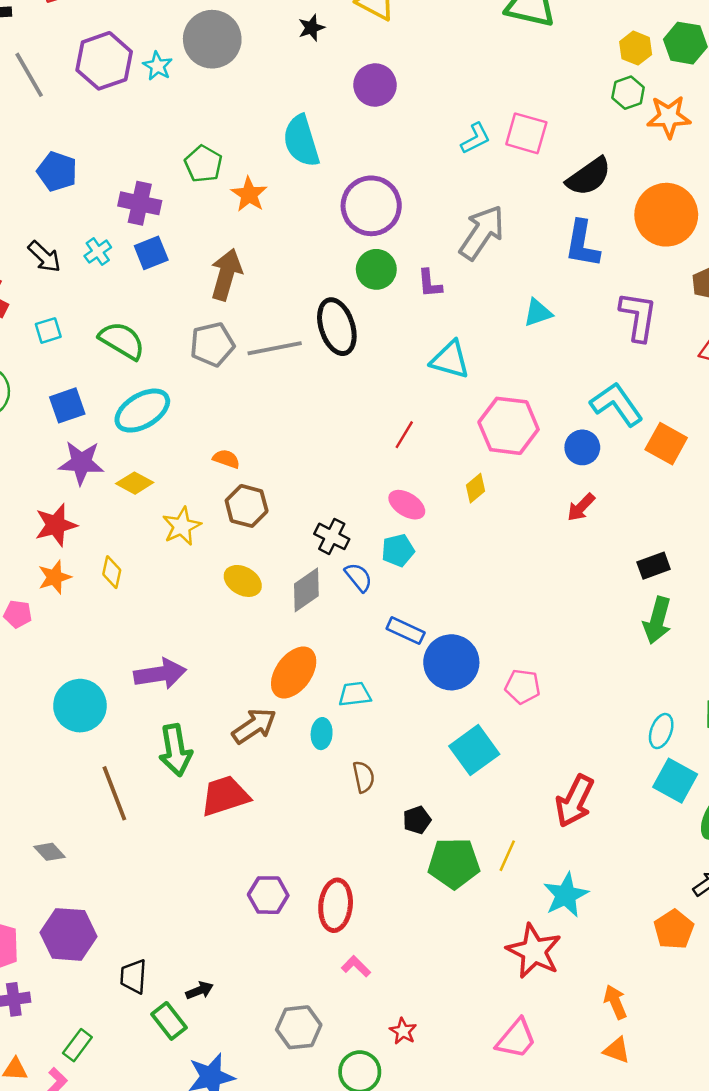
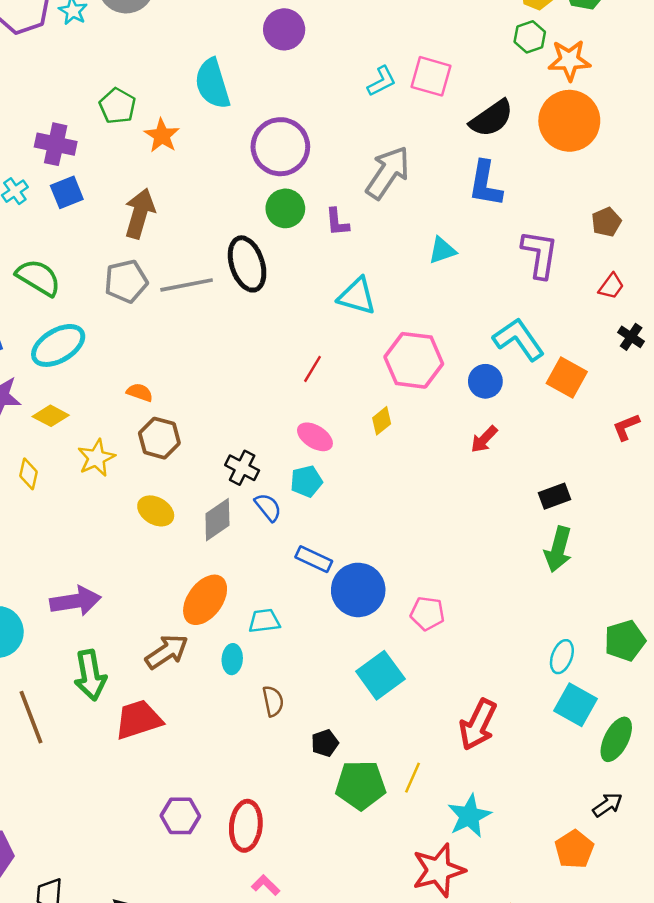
orange circle: (666, 215) -> (569, 121), moved
yellow diamond: (112, 572) -> (29, 474), moved
red star: (534, 951) -> (438, 870), turned 30

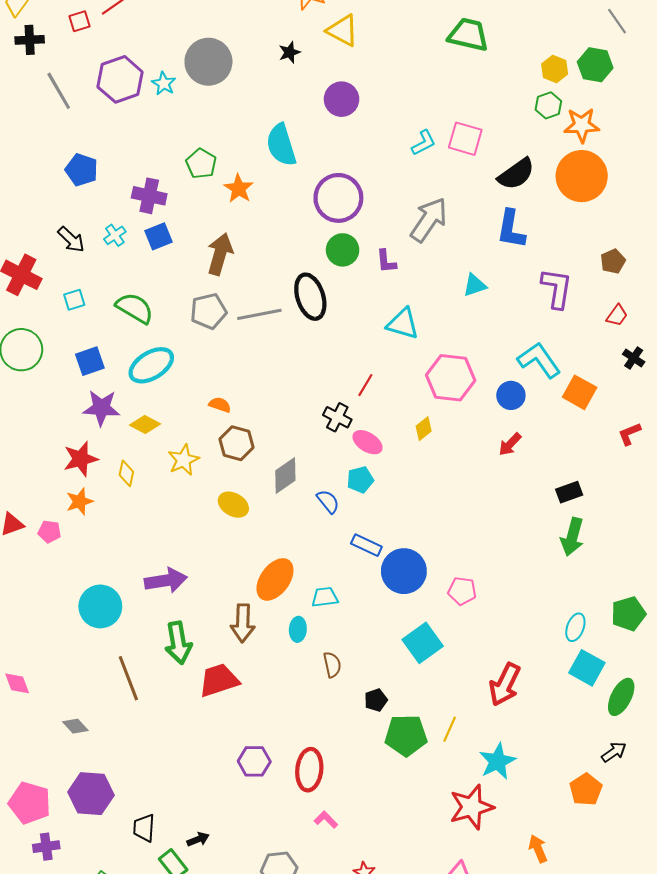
black cross: (242, 468) -> (337, 417), moved
gray diamond: (217, 520) -> (285, 475), moved
brown arrow: (167, 652) -> (243, 623), turned 126

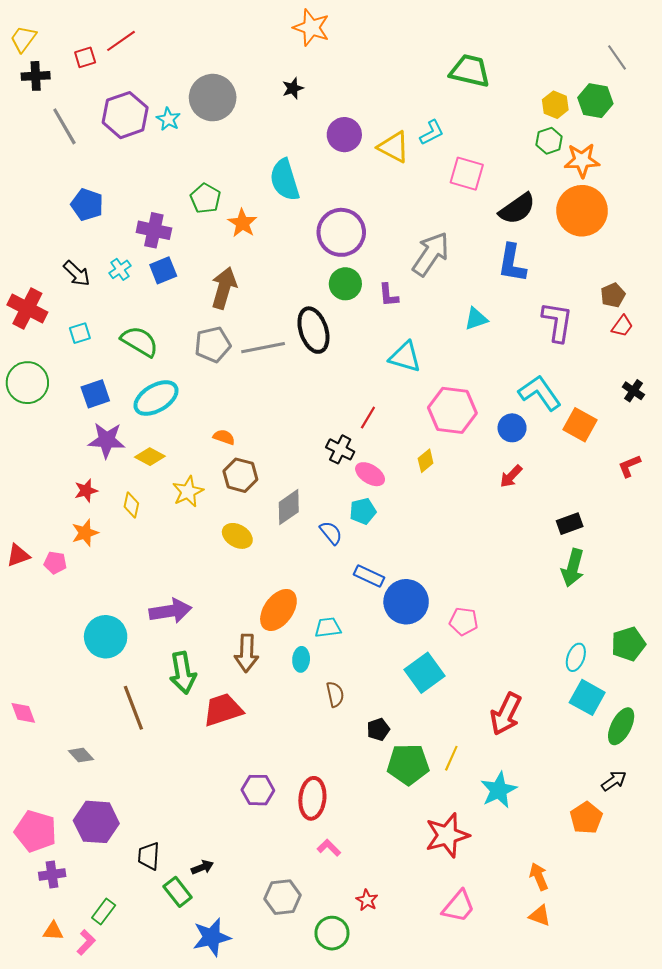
yellow triangle: (343, 31) -> (394, 147), moved
cyan L-shape: (424, 143) -> (432, 133), moved
red trapezoid: (617, 315) -> (622, 326), moved
red star: (81, 459) -> (86, 491), size x0.7
red star: (471, 807) -> (447, 835), moved

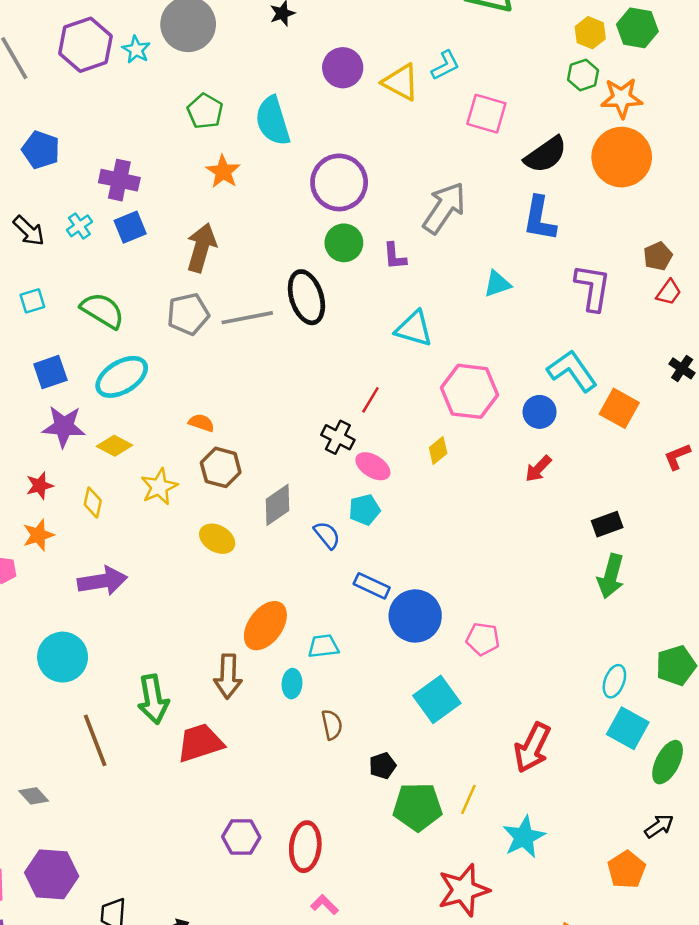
green pentagon: (205, 198) -> (205, 111), moved
purple arrow: (170, 611) -> (102, 581), moved

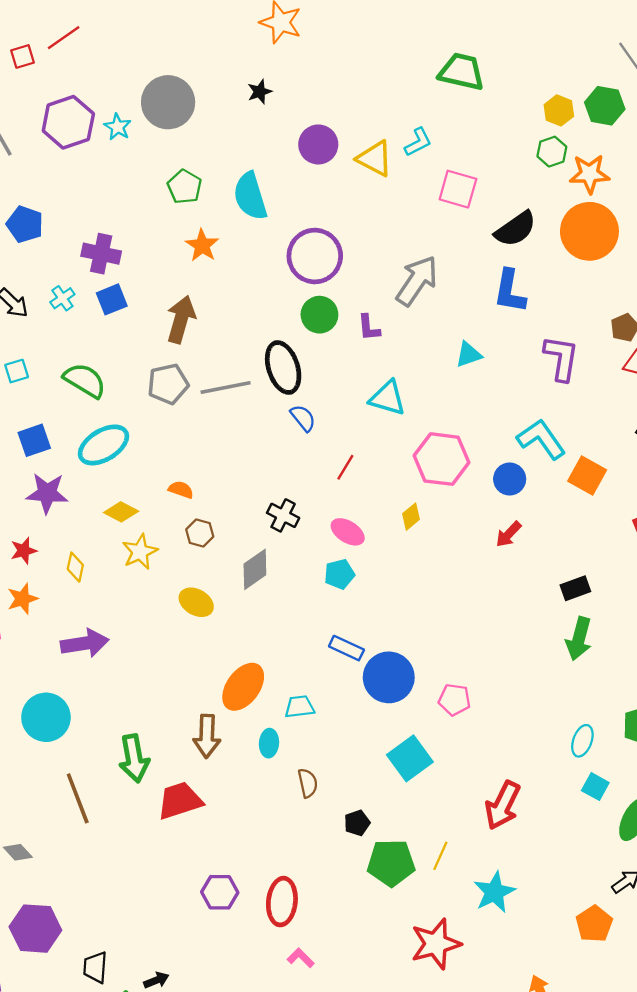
black cross: (338, 437) -> (283, 515), moved
yellow diamond: (114, 446) -> (121, 512), moved
brown hexagon: (221, 467) -> (200, 533), size x0.7
blue semicircle: (327, 535) -> (303, 418), moved
cyan square: (628, 728) -> (595, 787), size x0.7

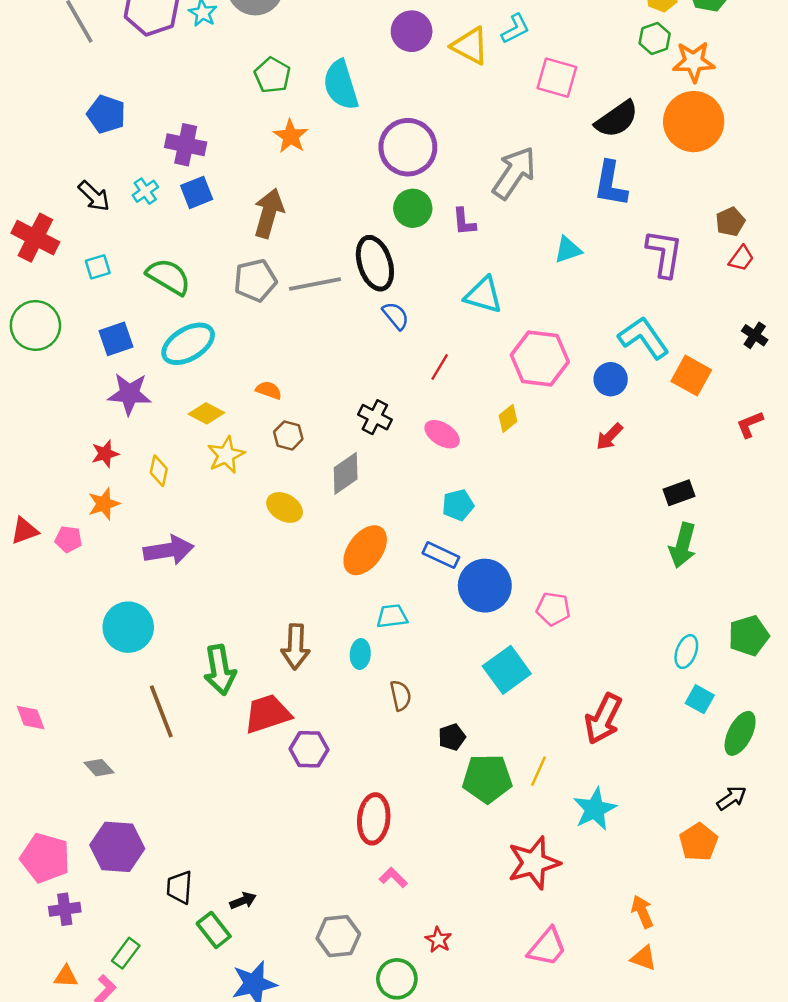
cyan pentagon: (339, 574) -> (458, 505), moved
orange ellipse: (243, 687) -> (365, 550), moved
purple hexagon: (220, 892) -> (309, 749), moved

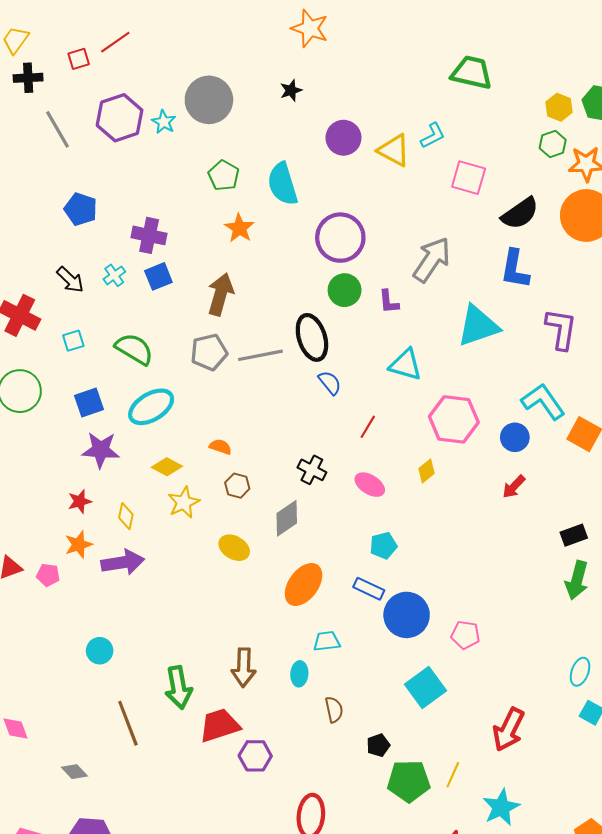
cyan triangle: (568, 250) -> (478, 326), size x1.8
purple arrow: (169, 550) -> (123, 562), moved
cyan circle: (128, 627) -> (100, 651), size x0.6

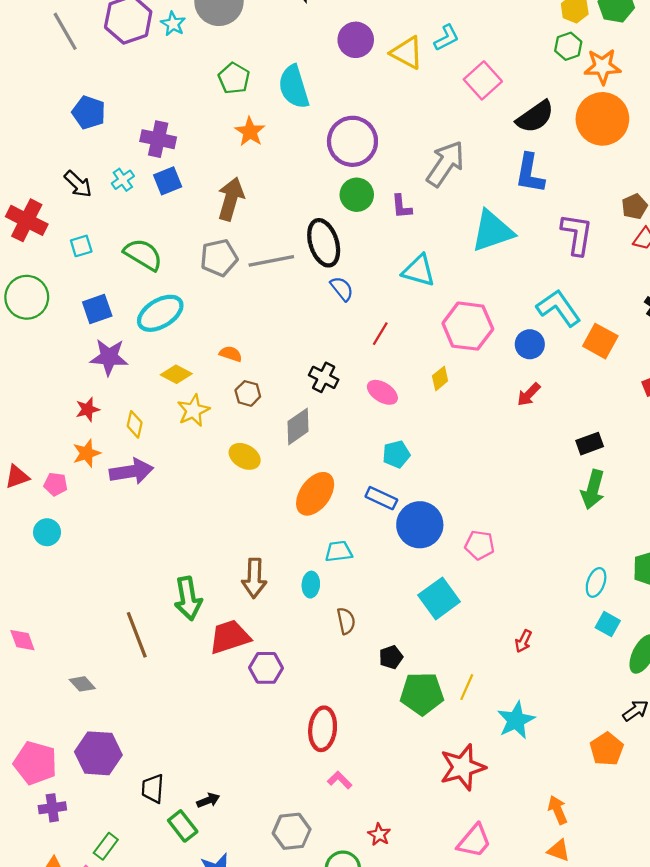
pink square: (469, 178) -> (483, 80), turned 32
cyan circle: (100, 651) -> (47, 532), moved
red arrow: (509, 730) -> (523, 641), size x0.5

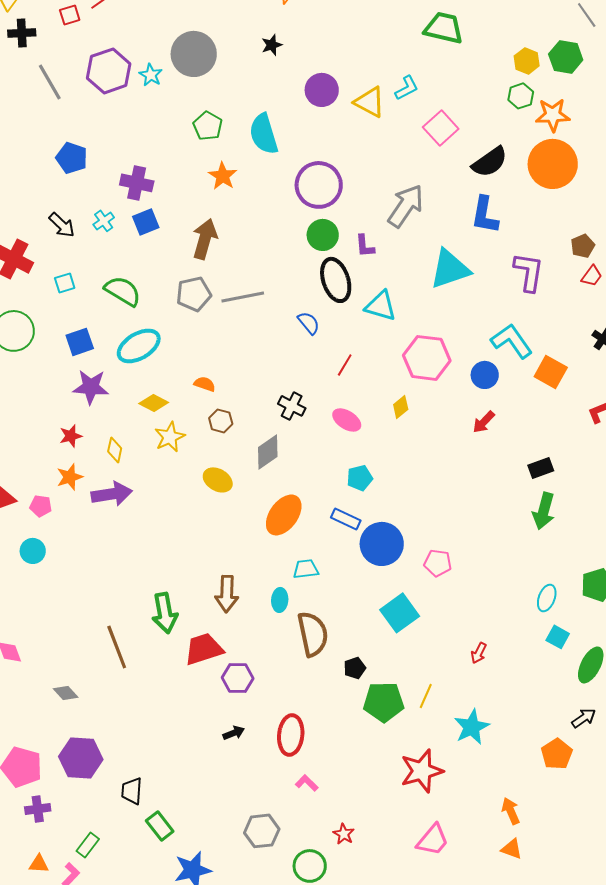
black ellipse: (324, 243) -> (336, 280), moved
brown semicircle: (346, 621) -> (313, 634), size x1.8
black arrow: (208, 800) -> (234, 733), moved

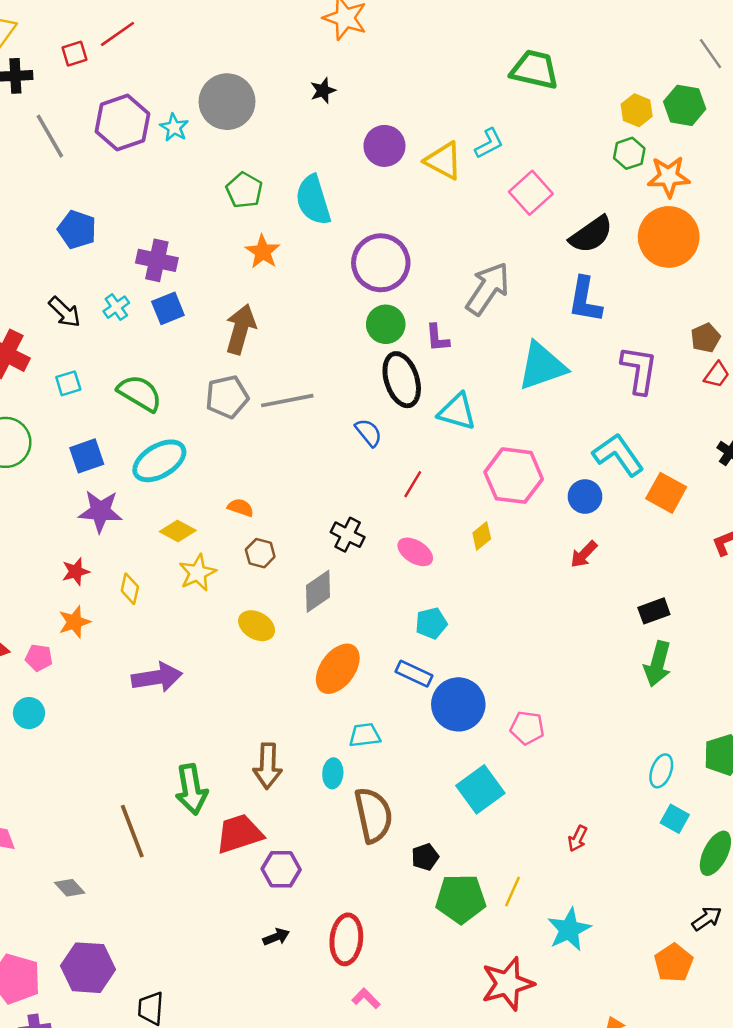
purple arrow: (112, 494) -> (157, 677), moved

